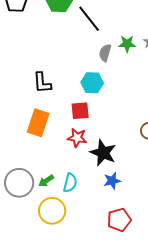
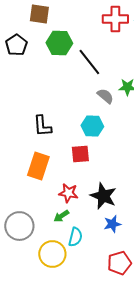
gray semicircle: (105, 53) -> (105, 96), turned 114
red star: (77, 138) -> (68, 193), moved
green arrow: (46, 181) -> (61, 216), moved
cyan semicircle: (70, 183) -> (75, 237), moved

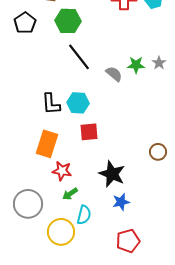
black line: (89, 62) -> (79, 57), moved
cyan hexagon: (92, 126) -> (78, 103), moved
red star: (68, 193) -> (62, 171), moved

